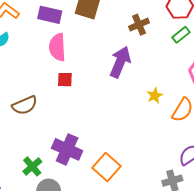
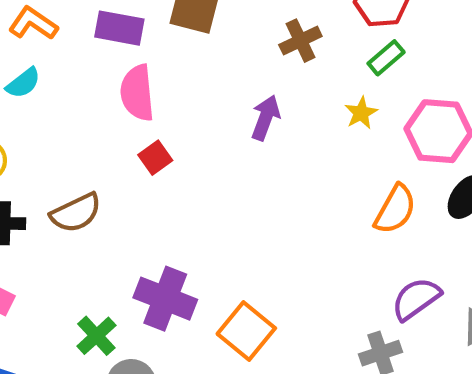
purple arrow: (120, 62) -> (266, 118), size x0.7
red square: (65, 80) -> (155, 158), turned -35
yellow star: (155, 95) -> (361, 113), moved

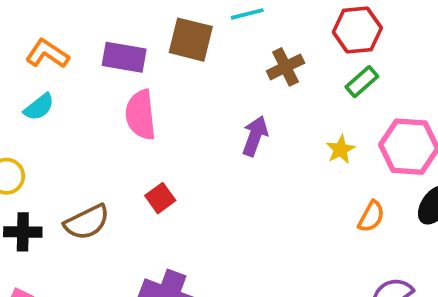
yellow star: (361, 113) -> (341, 150), moved
red square: (155, 158) -> (160, 198), moved
orange semicircle: (395, 209) -> (371, 217), size x0.7

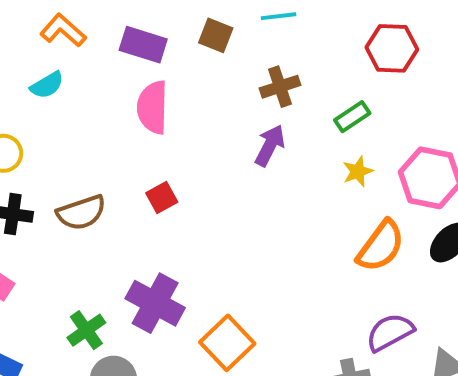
brown square: (191, 40) -> (216, 35), size x0.7
brown cross: (286, 67) -> (280, 87), moved
green rectangle: (362, 82) -> (352, 117), moved
orange semicircle: (371, 217) -> (381, 246), size x1.6

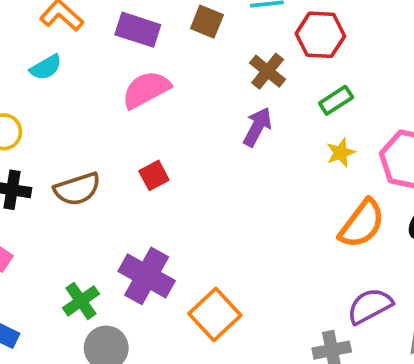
red hexagon: (392, 48) -> (320, 35), moved
brown cross: (280, 87) -> (268, 71), turned -33
pink semicircle: (153, 107) -> (146, 90), turned 60

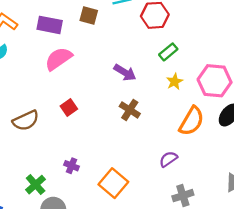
brown cross: (268, 71) -> (130, 110), moved
purple arrow: (257, 127) -> (125, 73), turned 100
purple cross: (147, 276) -> (72, 166), size x0.5
purple semicircle: (370, 306) -> (168, 159), moved, size x0.7

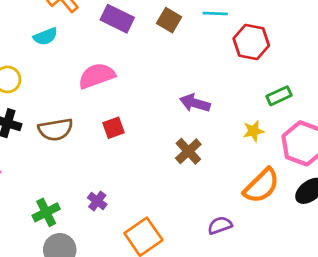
green rectangle: (168, 52) -> (279, 96), moved
pink semicircle: (58, 59) -> (97, 76), moved
purple arrow: (125, 73) -> (195, 103), turned 150

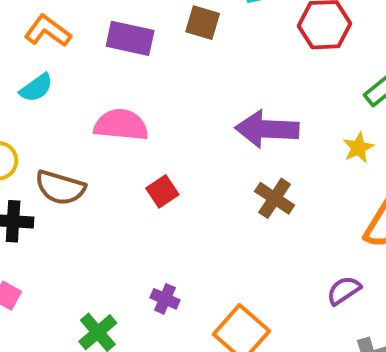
pink semicircle: (97, 76) -> (121, 125), turned 39
purple arrow: (195, 103) -> (267, 129), size x1.4
brown semicircle: (56, 129) -> (60, 188), moved, turned 40

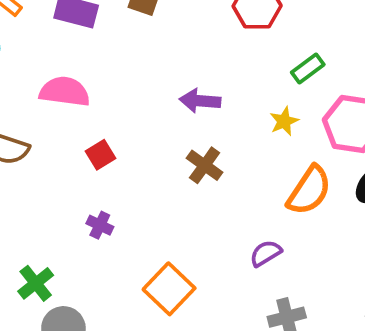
purple arrow: (267, 129) -> (200, 101), size x0.7
purple cross: (165, 299) -> (100, 225), moved

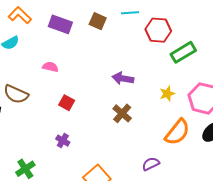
green rectangle: (308, 68) -> (183, 52), moved, size x1.4
pink semicircle: (65, 92) -> (50, 67), size x0.6
red square: (101, 155) -> (67, 103), turned -35

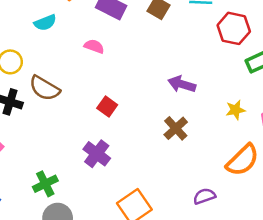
pink semicircle: (50, 67) -> (94, 46), moved
purple cross: (63, 141) -> (97, 154), size x1.5

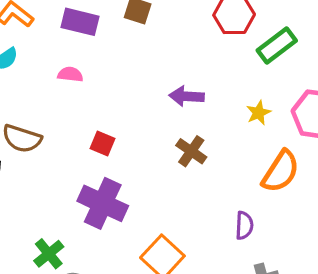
purple cross: (97, 154) -> (103, 203), size x1.4
purple semicircle: (204, 196) -> (244, 225), turned 125

